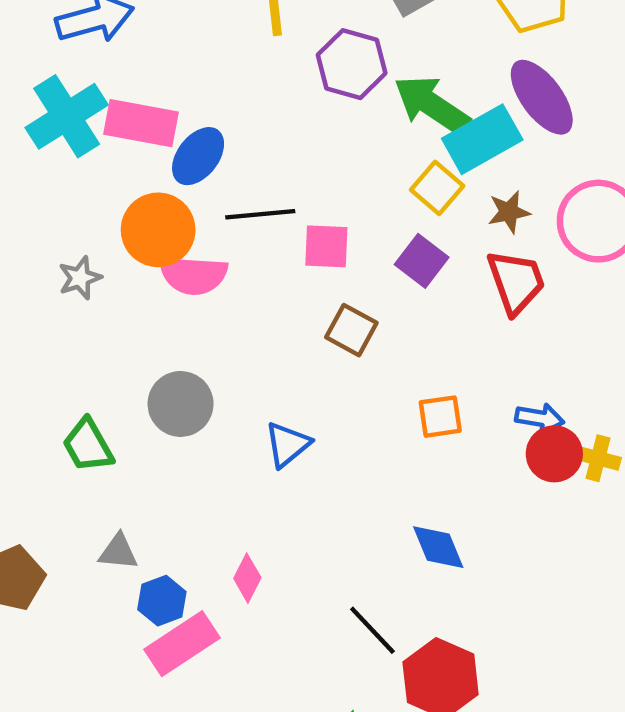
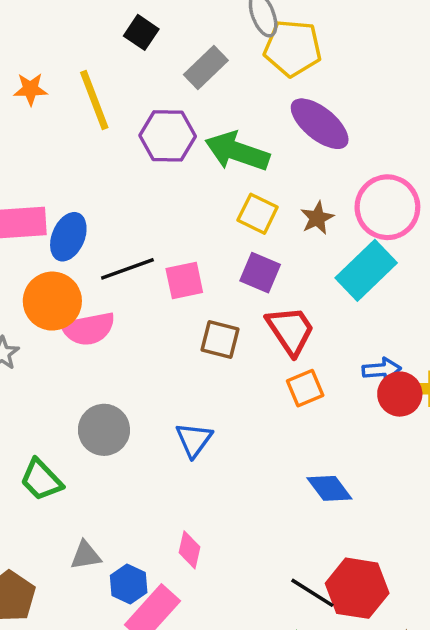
cyan rectangle: (482, 139) -> (366, 270), moved
red trapezoid: (516, 282) -> (290, 330), moved
black line: (372, 630) -> (312, 593), moved

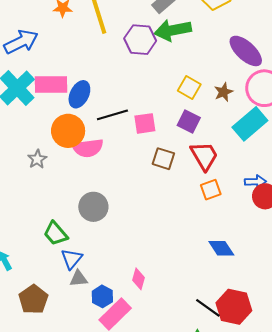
purple ellipse: (320, 124) -> (246, 51), moved
green arrow: (237, 151) -> (173, 30), moved, turned -33
blue triangle: (194, 440) -> (72, 259), moved

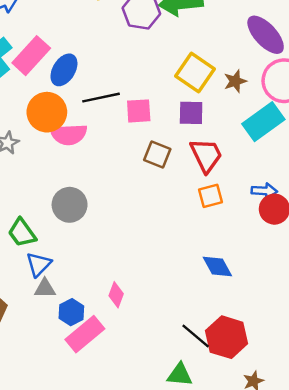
pink rectangle: (51, 85) -> (31, 56), turned -52
yellow square: (189, 87) -> (195, 73), size x1.4
purple square: (189, 122) -> (191, 113), turned -30

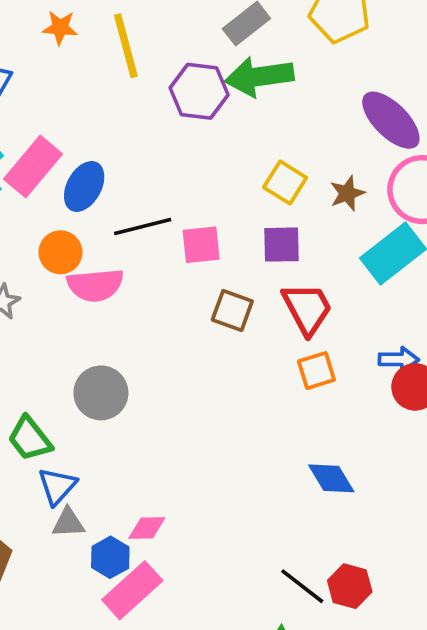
yellow square: (195, 73) -> (285, 182), size x0.7
orange circle: (47, 112) -> (60, 252), size x0.7
pink diamond: (116, 295) -> (147, 528), moved, turned 70
red hexagon: (227, 337) -> (350, 586), size x0.7

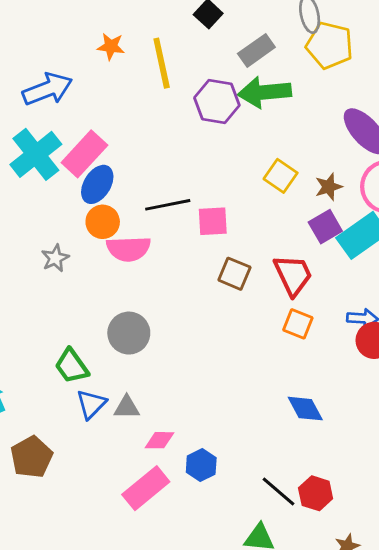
blue ellipse: (84, 186) -> (97, 184), moved
purple square: (282, 245) -> (325, 227), moved, turned -32
orange square: (316, 371) -> (298, 324), turned 36
gray triangle: (68, 523) -> (127, 407), moved
blue hexagon: (110, 557) -> (201, 465), moved

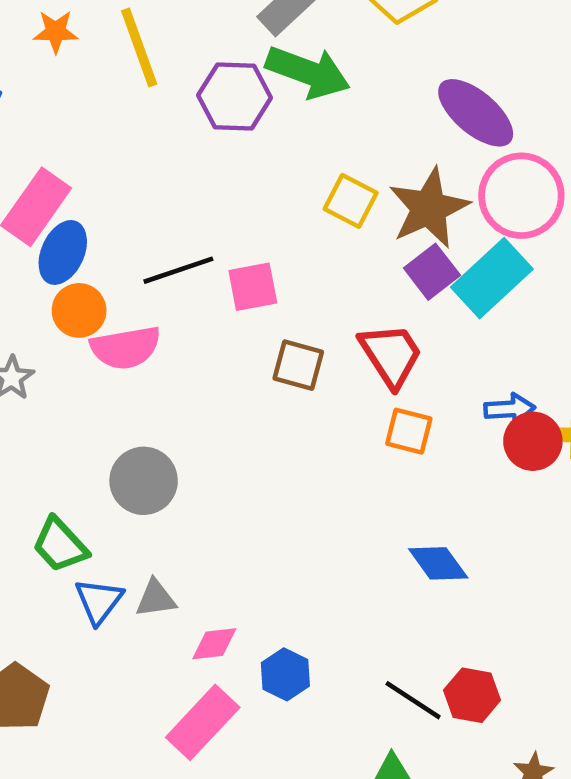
green arrow: (264, 92) -> (308, 72), turned -147
brown star: (329, 187) -> (429, 208), size x1.8

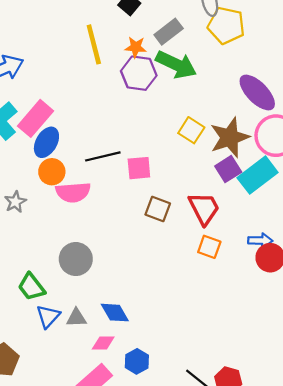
orange star: (56, 32) -> (136, 47), moved
blue diamond: (438, 563) -> (115, 313), moved

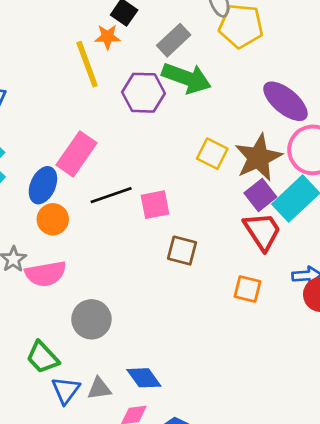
orange star: (136, 47) -> (107, 37), moved
pink rectangle: (35, 118) -> (76, 154), moved
pink semicircle: (73, 192) -> (46, 274), moved
red trapezoid: (204, 208) -> (262, 231), moved

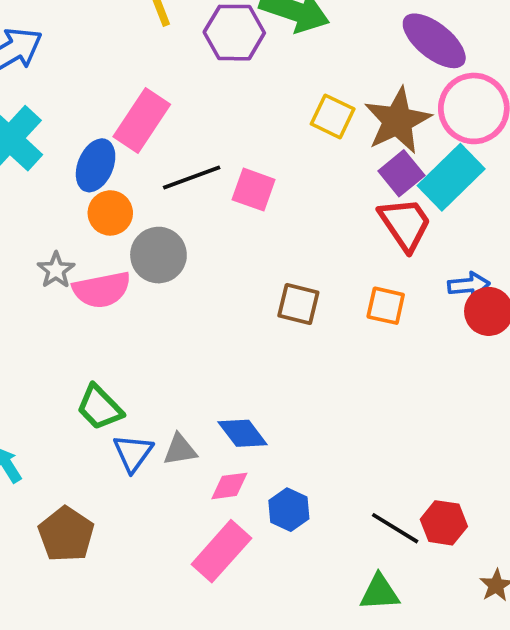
pink square: (155, 205) -> (254, 190), turned 32
brown square: (182, 251) -> (298, 304), moved
gray circle: (91, 319) -> (158, 255), moved

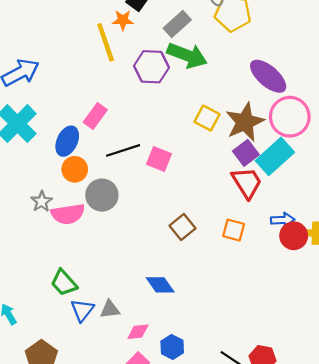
pink rectangle: (142, 120) -> (95, 116), size x0.7
brown square: (298, 304) -> (183, 227), turned 35
blue diamond: (243, 433) -> (160, 285), moved

